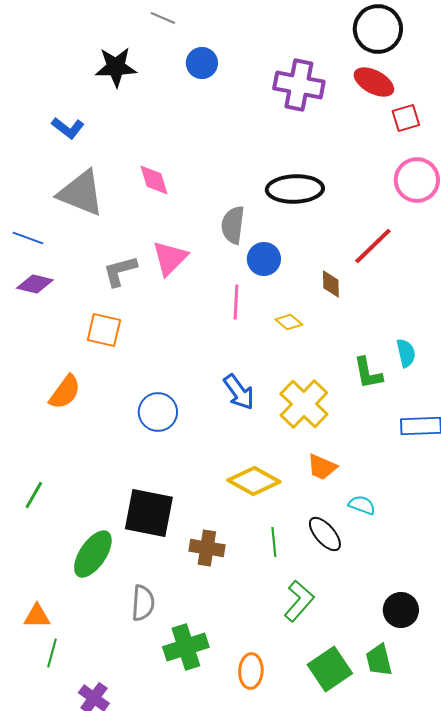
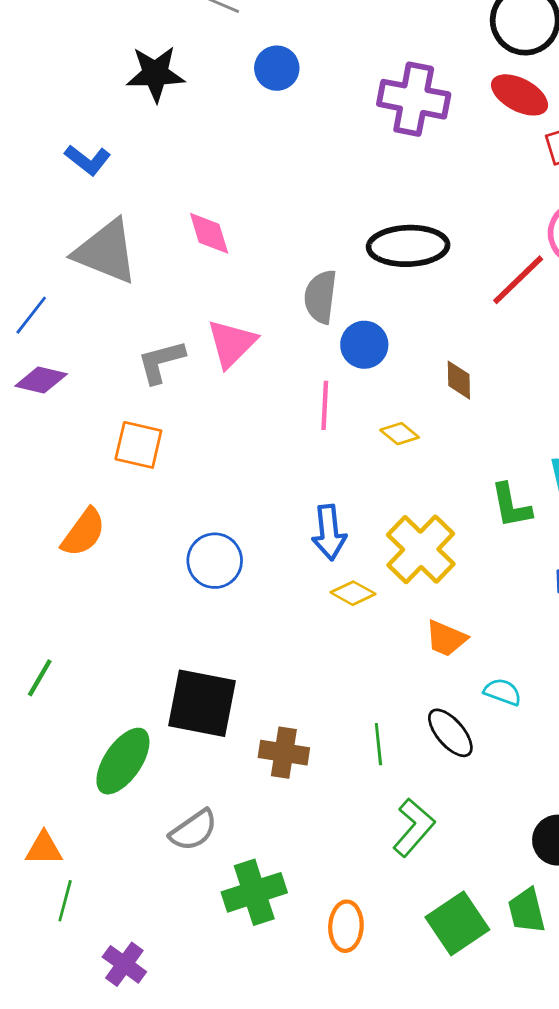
blue line: (28, 238) -> (31, 315), turned -72
red line: (373, 246) -> (518, 280), moved
blue arrow: (239, 392) -> (329, 532), turned 30
yellow diamond: (254, 481) -> (353, 593), moved, size x0.6
gray semicircle: (143, 603) -> (194, 830), turned 51

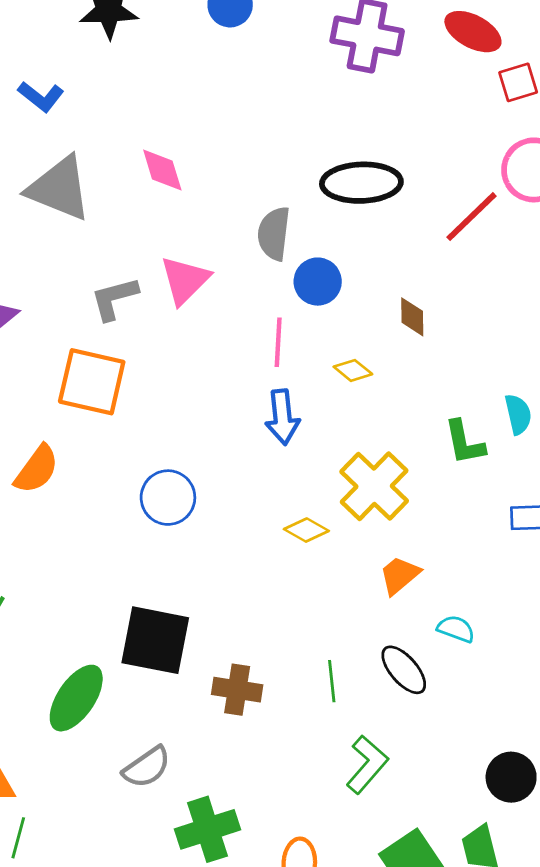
orange square: (138, 445) -> (92, 382), size x1.4
blue arrow: (329, 532) -> (282, 417), moved
orange trapezoid: (446, 638) -> (400, 575), turned 117

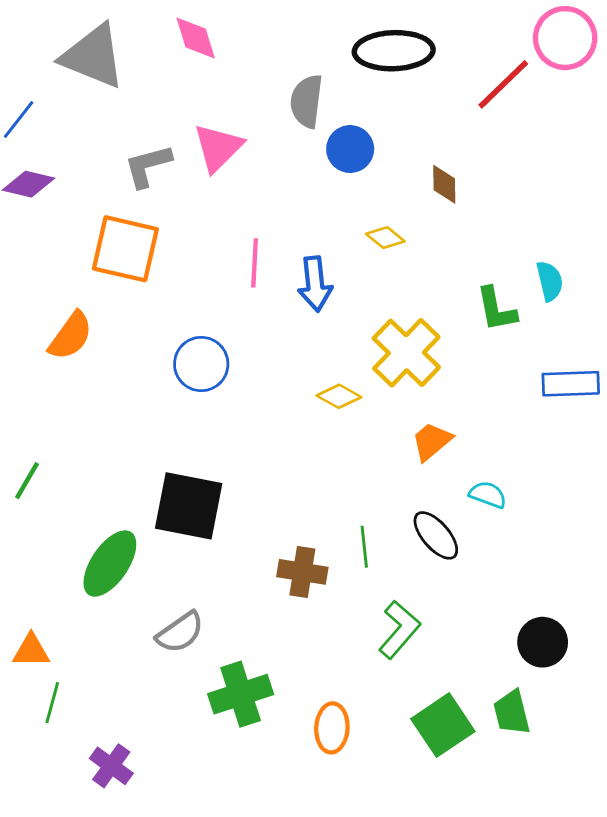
pink line: (278, 342) -> (255, 263), moved
brown cross: (237, 690) -> (302, 572), moved

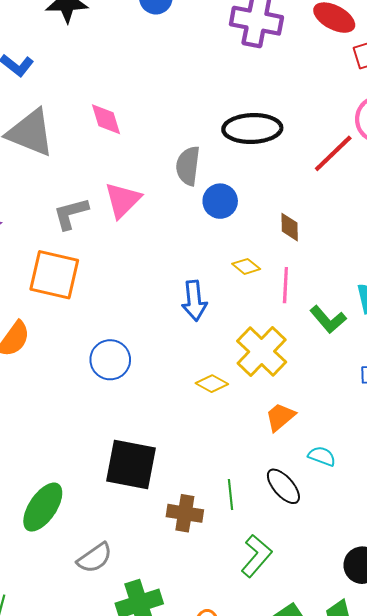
pink line: (255, 263) -> (285, 285), moved
green L-shape: (496, 309) -> (328, 319), turned -30
black square: (189, 506) -> (131, 465), moved

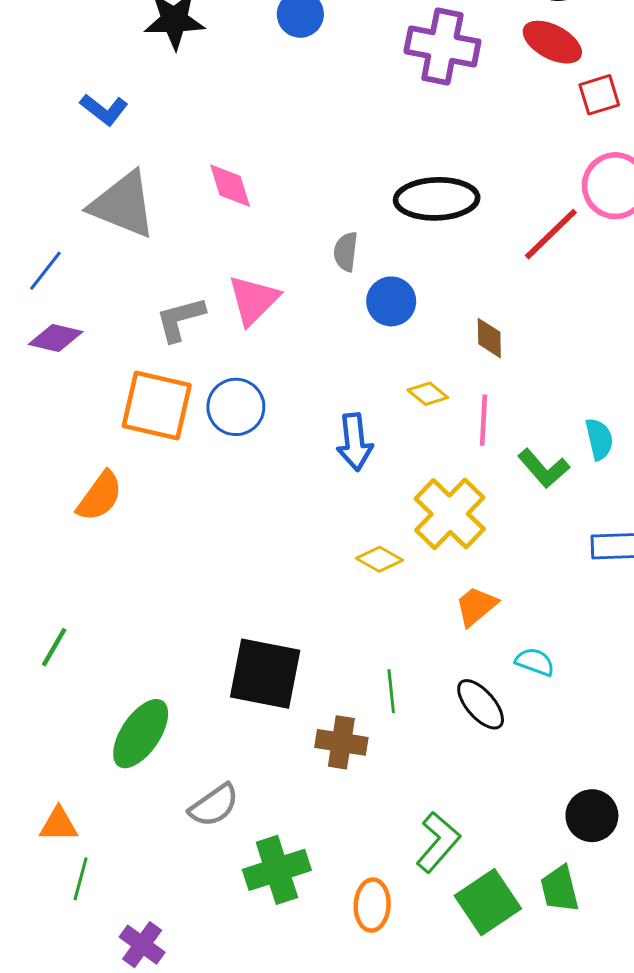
gray semicircle: (188, 166) -> (346, 252), size x0.7
blue circle: (110, 360) -> (236, 407), moved
green line: (231, 495) -> (391, 691), moved
green L-shape: (256, 556) -> (438, 842), moved

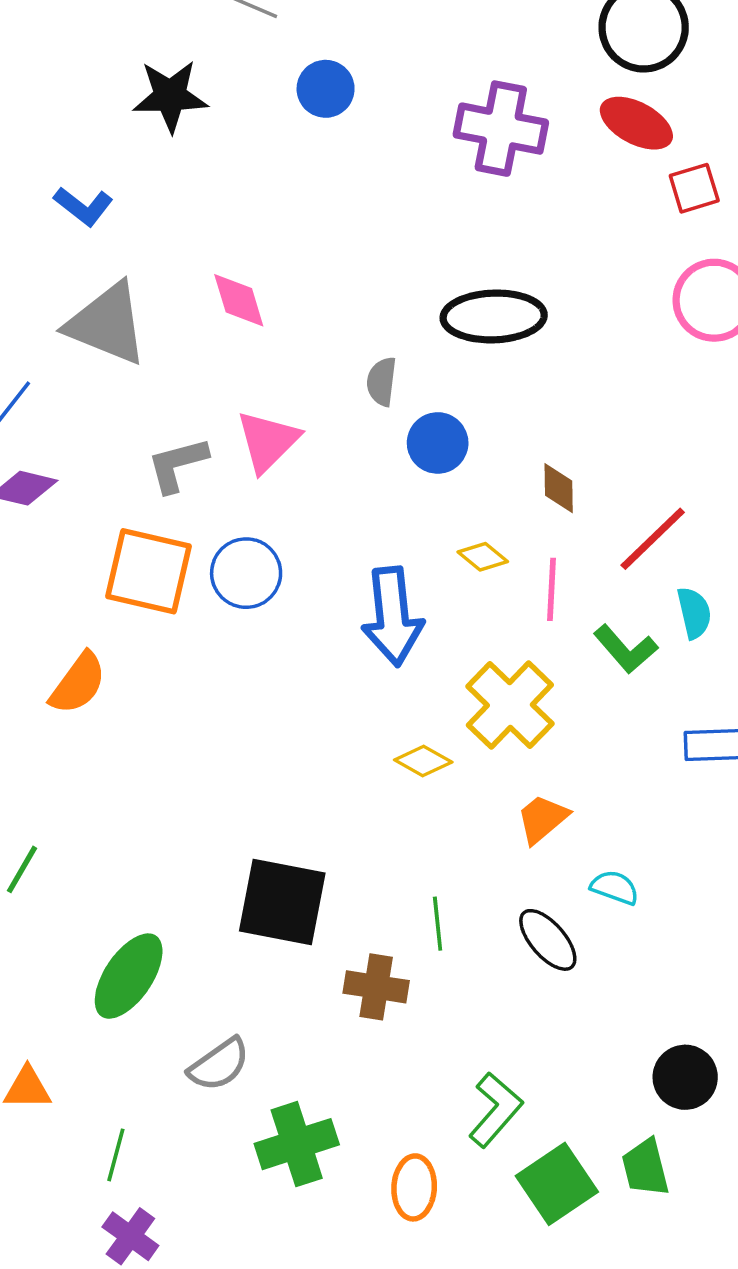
red line: (551, 234) -> (653, 539), moved
blue arrow: (355, 442) -> (392, 616), size x1.4
green line: (81, 879) -> (116, 1155), moved

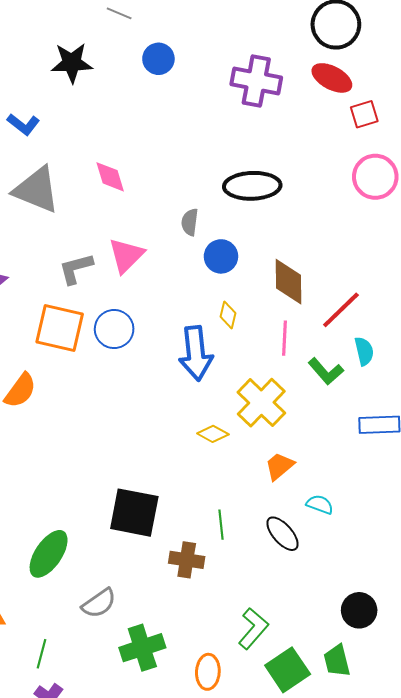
brown diamond: (559, 488) -> (289, 282), size x1.6
yellow diamond: (483, 557) -> (228, 315), moved, turned 64

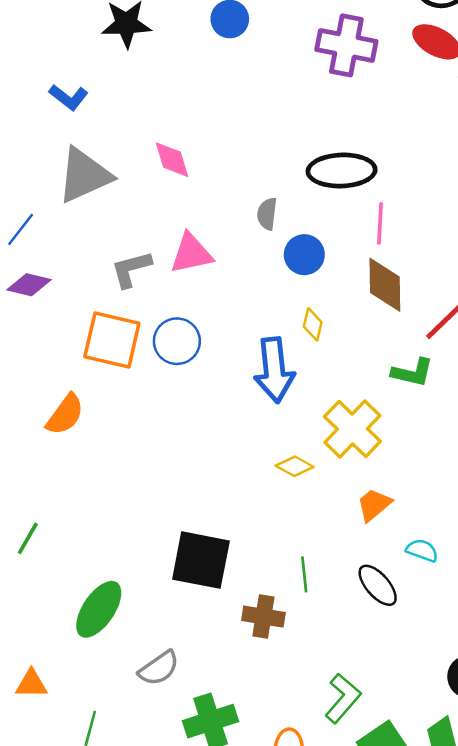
gray triangle: (36, 190) -> (84, 175), turned -46
pink triangle: (126, 255) -> (191, 253), turned 33
pink line: (285, 338) -> (380, 223), moved
green L-shape: (326, 371) -> (413, 372), moved, turned -36

